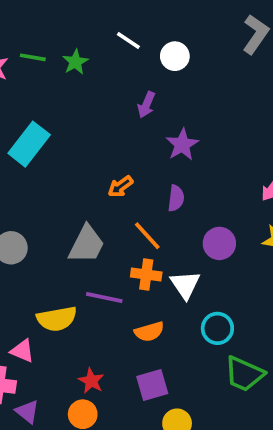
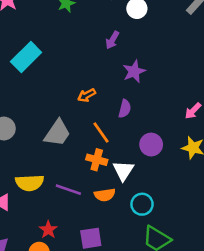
purple line: (104, 298) -> (68, 190), moved
orange semicircle: (149, 332) -> (105, 195), moved

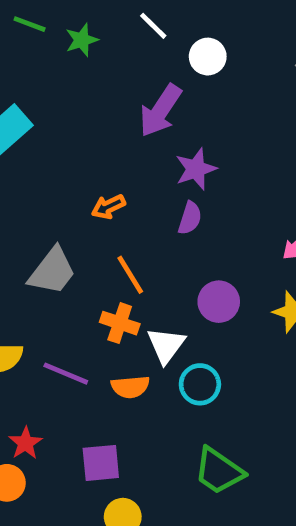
purple arrow: (112, 40) -> (160, 111), size x1.6
purple semicircle: (125, 109) -> (190, 218), moved
cyan circle: (142, 204) -> (200, 384), moved

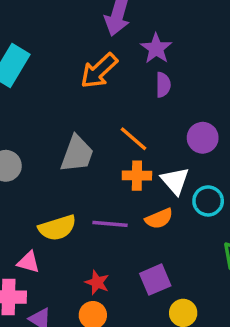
orange arrow: (108, 207) -> (99, 71), moved, size x1.6

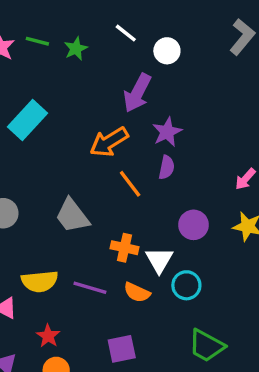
orange line: (133, 139) -> (130, 184), moved
gray trapezoid: (77, 154) -> (72, 216), turned 111
orange semicircle: (159, 219) -> (137, 292), turned 36
red star: (97, 283) -> (48, 336), moved

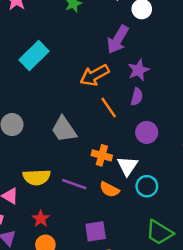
purple circle: (194, 225) -> (147, 132), moved

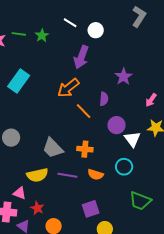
purple star: (139, 70) -> (124, 77), moved
gray trapezoid: (64, 129) -> (53, 148), moved
white triangle: (127, 166) -> (132, 139), moved
red star: (41, 219) -> (37, 208), moved

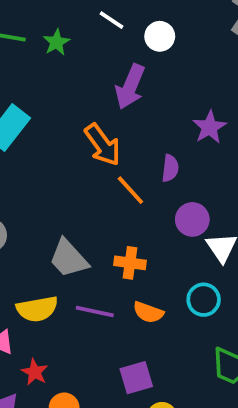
orange arrow: (68, 88) -> (103, 145), turned -90

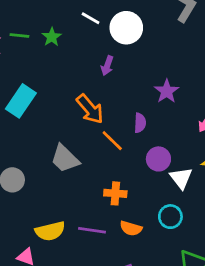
white circle: (160, 36) -> (126, 28), size x1.5
purple arrow: (130, 87) -> (107, 66), size x0.6
gray trapezoid: (69, 258) -> (65, 159), moved

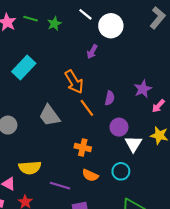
purple star: (167, 91) -> (143, 89), moved
purple line: (92, 230) -> (60, 186), moved

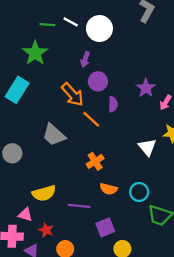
green line: (31, 19) -> (47, 25), moved
green star: (54, 24) -> (35, 53), moved, size x1.6
purple circle: (119, 127) -> (98, 81), moved
orange cross: (83, 147) -> (95, 161), turned -35
cyan circle: (121, 171) -> (139, 192), moved

